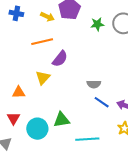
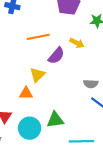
yellow arrow: (47, 17) -> (77, 43), moved
orange triangle: (19, 92) -> (26, 93), moved

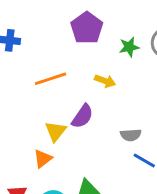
purple semicircle: (56, 56) -> (82, 116), moved
orange triangle: (26, 93) -> (43, 159), turned -32

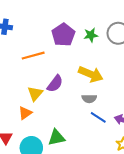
purple pentagon: (87, 28) -> (63, 35), moved
yellow arrow: (105, 81) -> (91, 74), moved, size x1.6

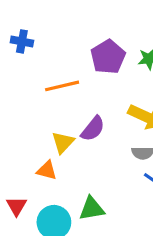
orange triangle: (25, 113) -> (47, 170), turned 48

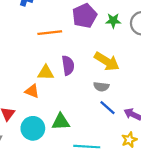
purple semicircle: (93, 129) -> (68, 65), turned -54
yellow triangle: (63, 142) -> (46, 73), turned 42

